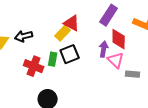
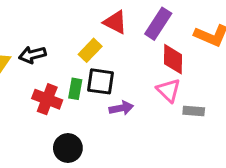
red triangle: (72, 23) -> (115, 22), moved
purple arrow: (104, 49) -> (121, 108), moved, turned 70
black square: (70, 54) -> (100, 81), turned 30

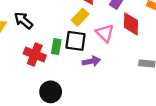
yellow rectangle: (90, 50) -> (80, 17), moved
black arrow: (32, 55) -> (23, 21), turned 54
pink triangle: (169, 90) -> (105, 33), moved

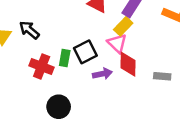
yellow rectangle: (80, 17) -> (123, 26), moved
red diamond: (131, 24) -> (128, 64), moved
black square: (75, 41) -> (85, 52), turned -35

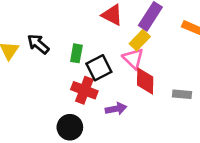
green rectangle: (65, 58) -> (76, 53), moved
red cross: (42, 67) -> (84, 90), moved
purple arrow: (102, 74) -> (116, 109), moved

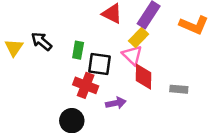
black square: (99, 68) -> (99, 64), turned 35

